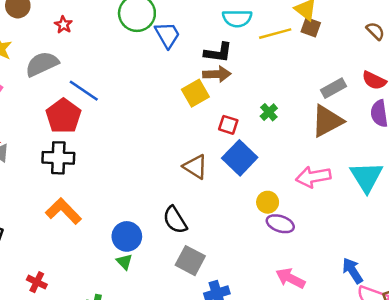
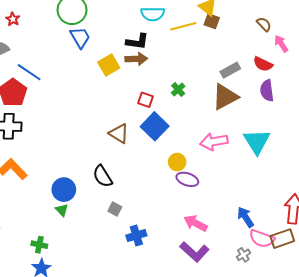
blue trapezoid: (167, 35) -> (80, 37), moved
yellow square: (195, 93) -> (109, 65), moved
gray square: (190, 261) -> (115, 209), size x0.6

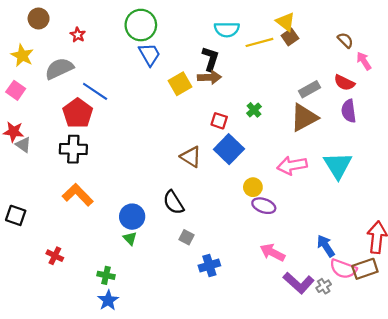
brown square: (212, 21) -> (290, 37), turned 35
black L-shape: (137, 42) -> (210, 59), turned -80
purple L-shape: (194, 252) -> (299, 283), moved

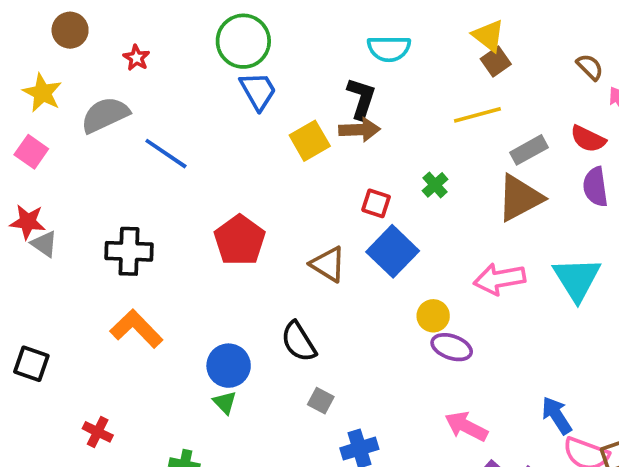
yellow line: (259, 42) -> (477, 115), moved
red pentagon: (78, 113) -> (240, 240), moved

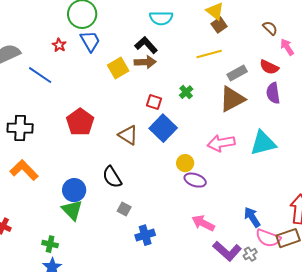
red star: (136, 58) -> (59, 45), moved
black L-shape: (361, 98) -> (146, 45), turned -60
cyan triangle: (577, 279) -> (263, 143), turned 48
green triangle: (225, 402) -> (72, 210), size x1.6

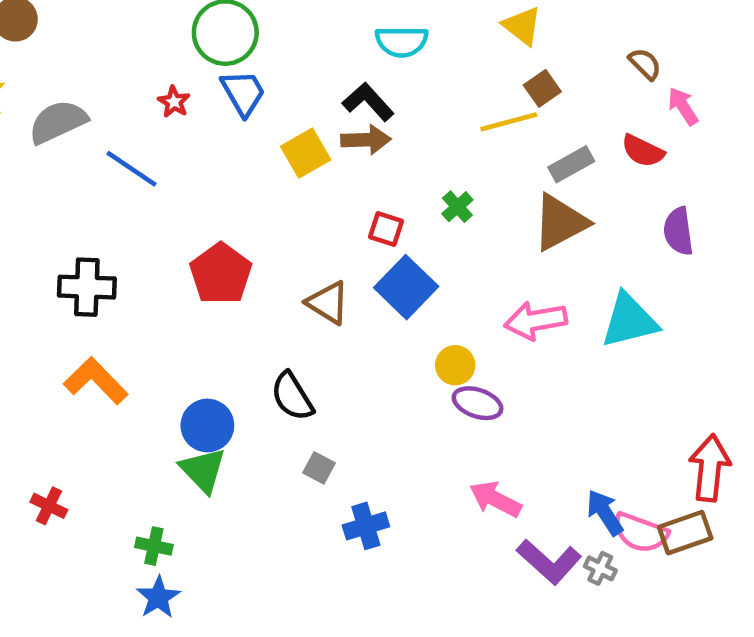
brown square: (219, 25) -> (542, 88), moved
purple semicircle: (273, 93) -> (678, 231), moved
blue arrow: (252, 217) -> (605, 513), moved
gray cross: (250, 254) -> (600, 568), turned -32

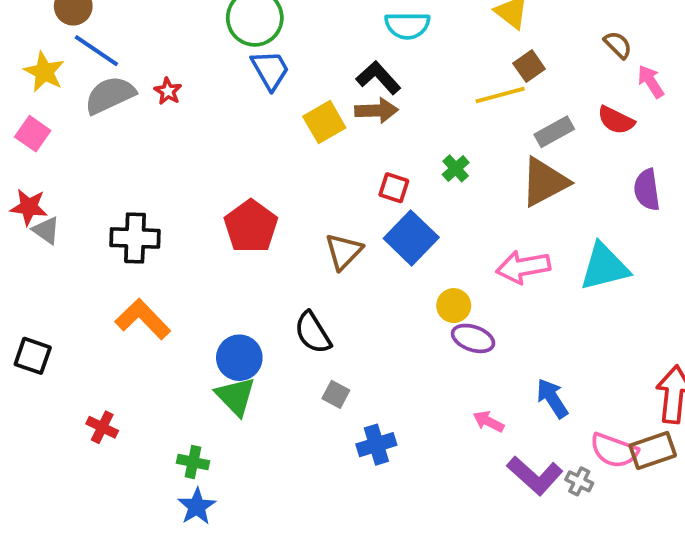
red star: (174, 102) -> (168, 91), moved
blue line: (131, 169) -> (96, 51), moved
brown triangle: (328, 303) -> (344, 252), turned 42
pink arrow: (495, 499) -> (488, 421), size x0.7
blue arrow: (605, 513) -> (552, 398), moved

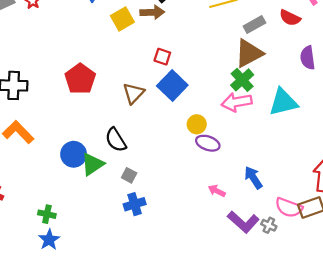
green cross: (456, 168) -> (242, 80), moved, size x1.5
green triangle: (235, 396) -> (92, 164), moved, turned 40
blue cross: (376, 445) -> (135, 204), moved

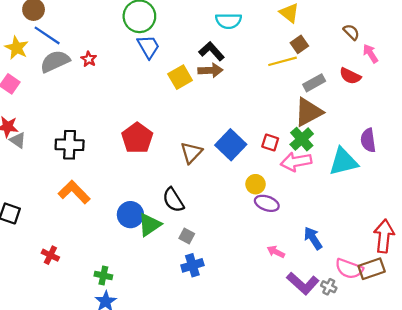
red square: (162, 57) -> (270, 142), moved
purple semicircle: (308, 58) -> (368, 140), moved

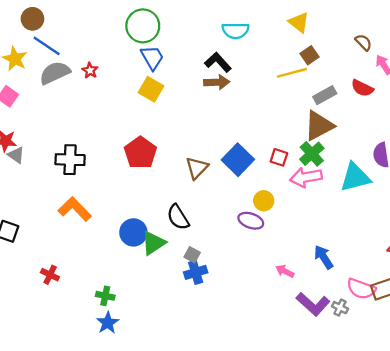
yellow square: (180, 77) -> (151, 89), moved, turned -30
purple ellipse: (267, 203) -> (251, 221), moved
blue cross: (192, 265) -> (196, 272), moved

